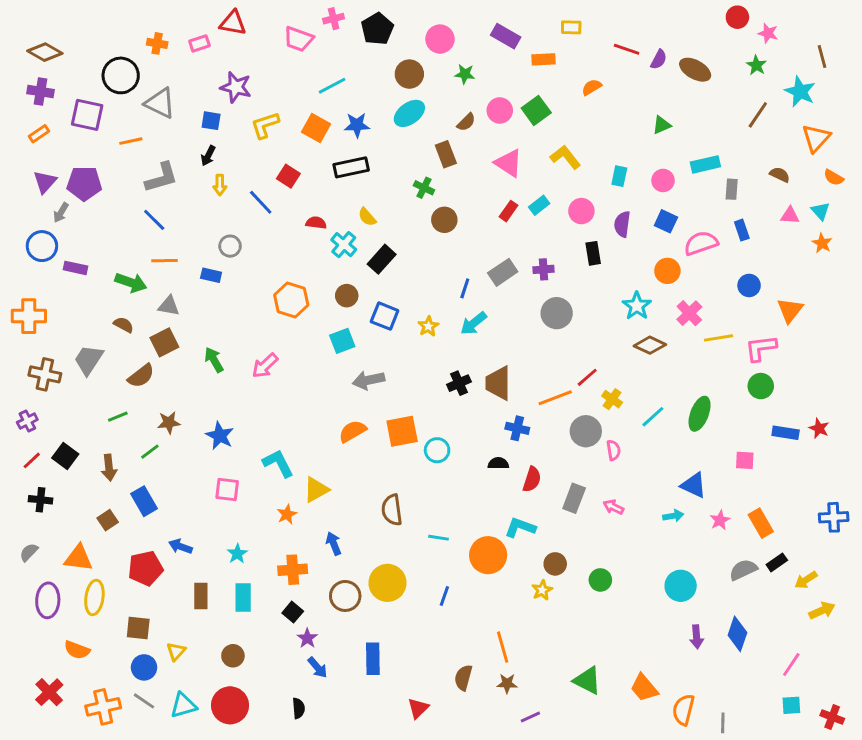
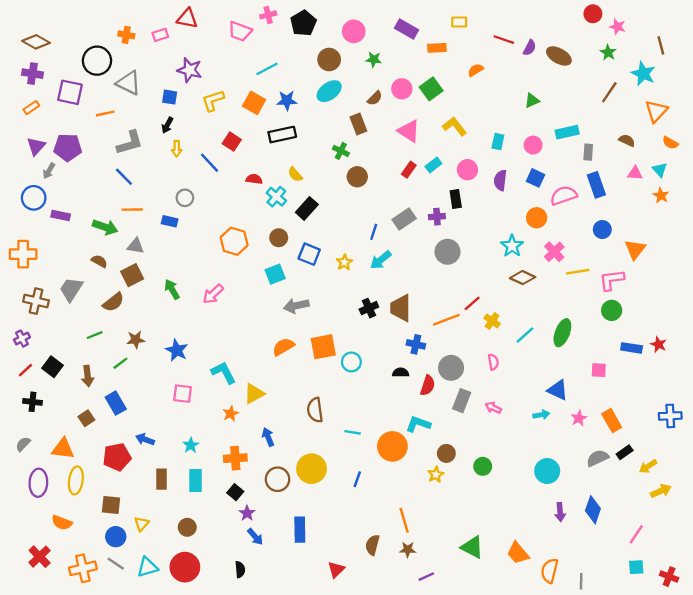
blue rectangle: (742, 230) -> (596, 185), size x1.5
black rectangle: (593, 253) -> (456, 199), moved
gray circle: (586, 431) -> (451, 368), moved

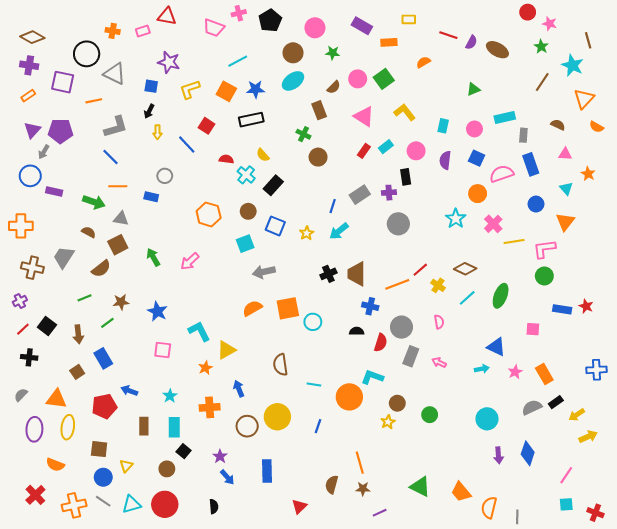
cyan triangle: (660, 170) -> (566, 188), moved
brown diamond: (523, 278) -> (465, 269), moved
black square: (235, 492) -> (184, 451), moved

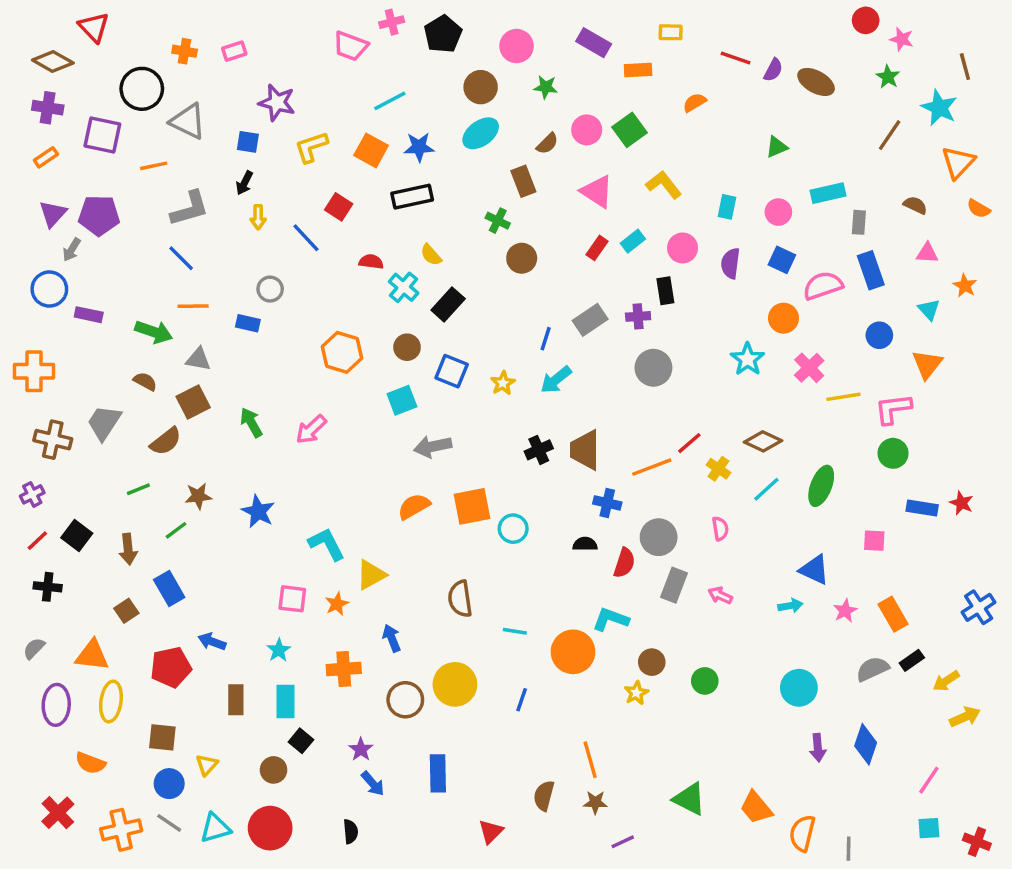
red triangle: (167, 16) -> (94, 27), moved, turned 36
pink square: (163, 350) -> (292, 599), moved
blue cross: (596, 370) -> (979, 607), turned -30

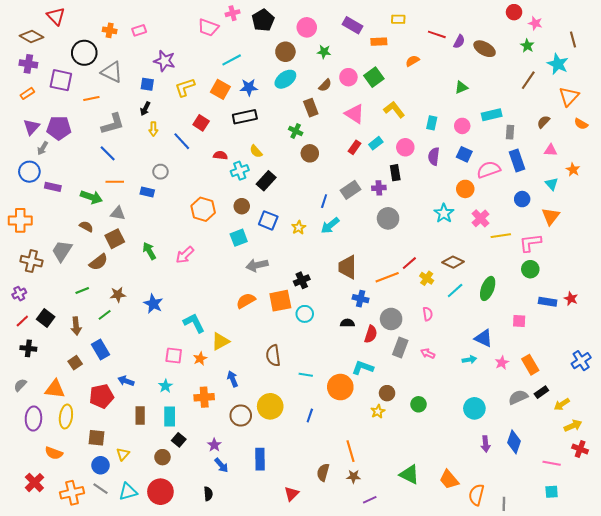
brown semicircle: (915, 205) -> (543, 122), turned -72
cyan cross: (404, 287) -> (240, 171), turned 30
black cross: (539, 450) -> (302, 280), moved
pink line: (929, 780) -> (552, 463), turned 66
red cross: (977, 842) -> (580, 449), moved

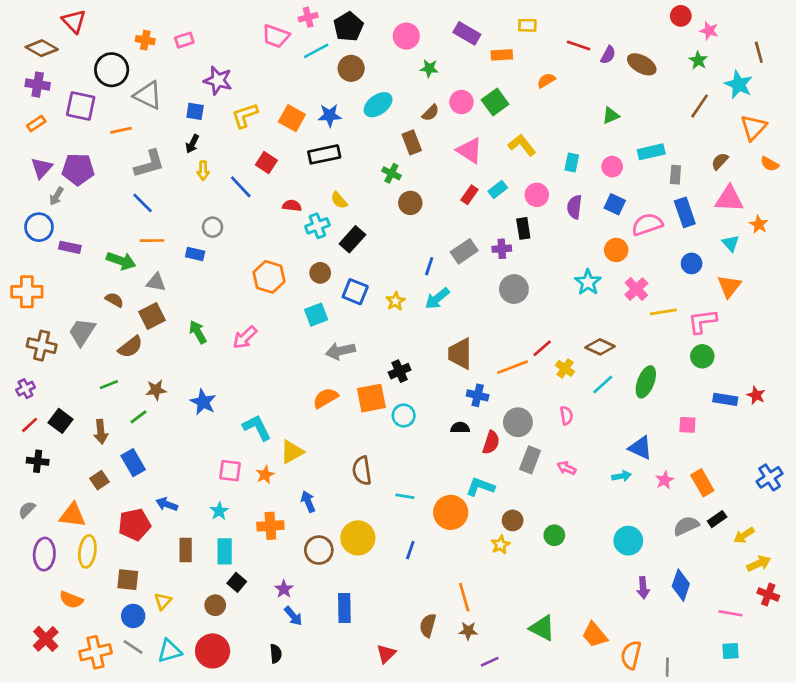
brown circle: (285, 52) -> (351, 68), moved
cyan line: (232, 60) -> (316, 51), moved
pink triangle: (551, 150) -> (729, 199), size x1.6

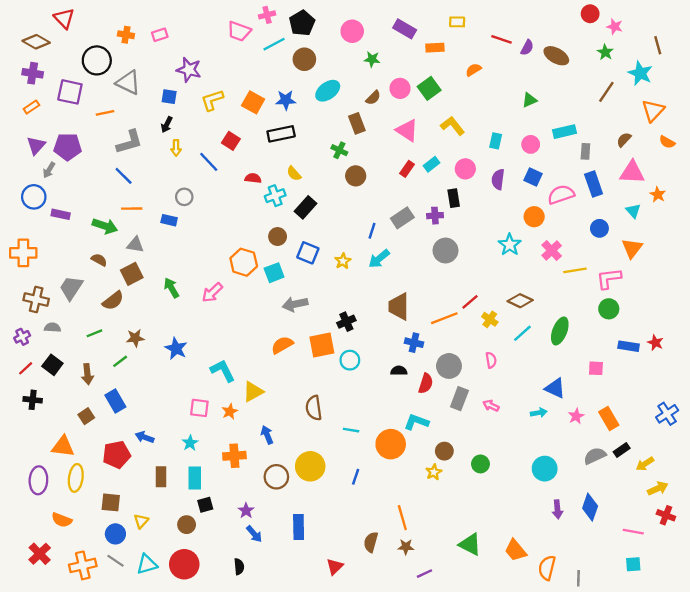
orange hexagon: (269, 277) -> (244, 262), moved
gray semicircle: (27, 510) -> (52, 327), moved, turned 49
black square: (237, 582) -> (205, 505), turned 35

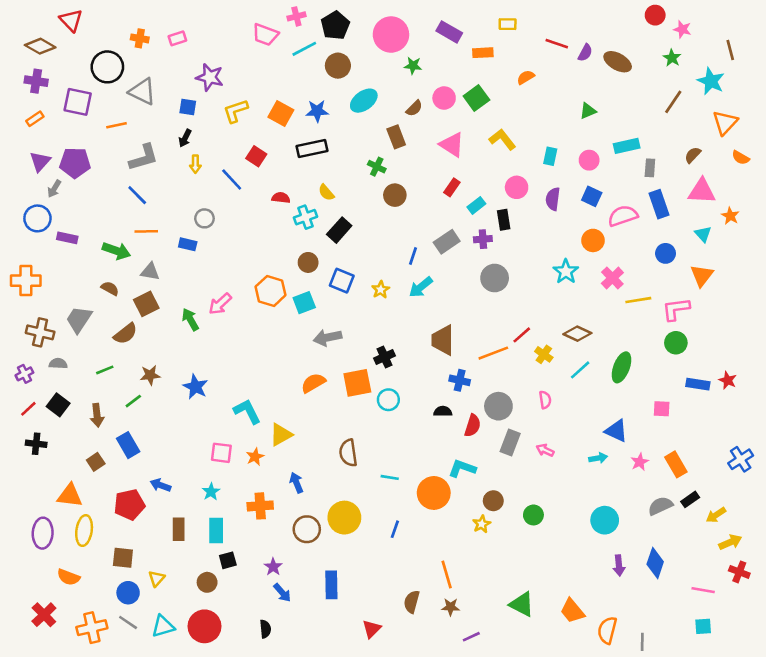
pink circle: (352, 31) -> (391, 35), size x1.4
cyan rectangle: (431, 164) -> (476, 205), moved
pink arrow: (212, 293) -> (220, 304), moved

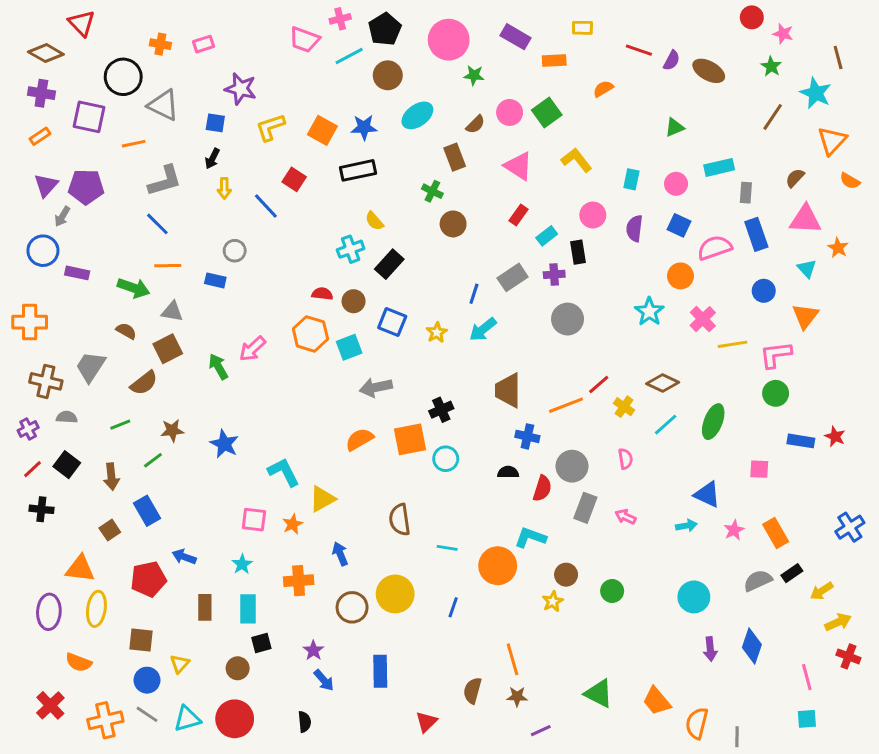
red semicircle: (281, 198) -> (322, 294), moved
pink line: (703, 590) -> (807, 677), turned 65

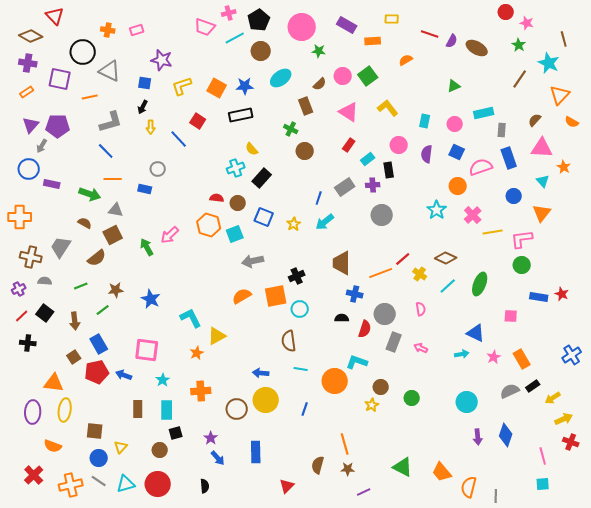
pink square: (254, 520) -> (147, 350), moved, size x1.4
brown semicircle: (400, 520) -> (289, 341), moved
blue arrow: (340, 554) -> (261, 373), moved, turned -63
red pentagon: (148, 579) -> (97, 372), moved

